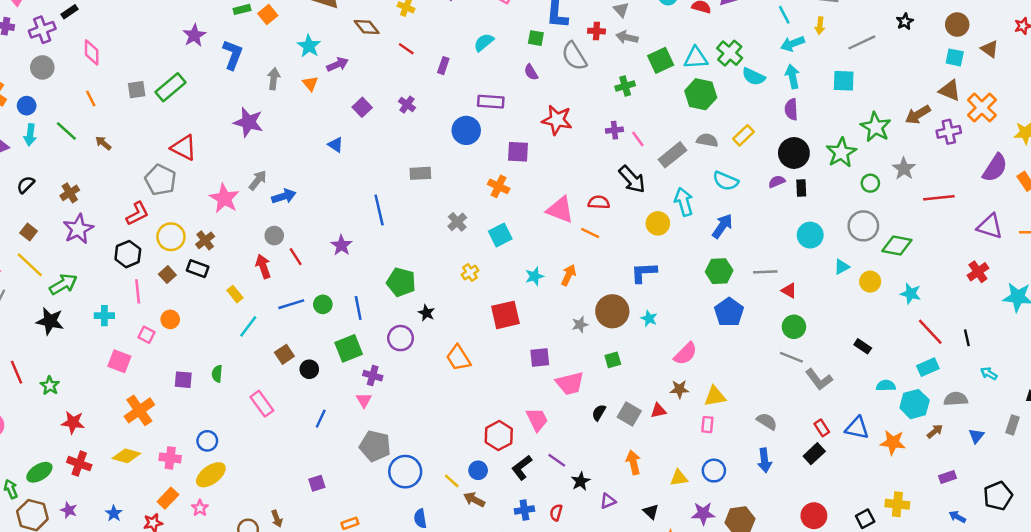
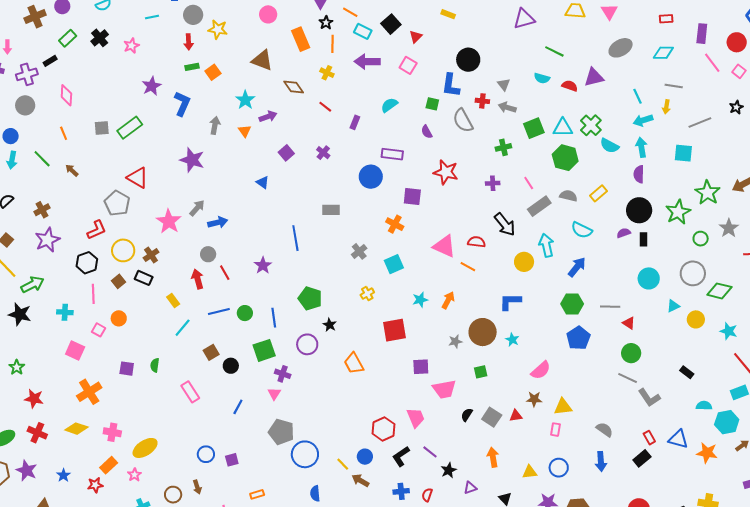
pink line: (638, 139) -> (529, 183), moved
blue circle: (207, 441) -> (206, 454), moved
purple star: (69, 510) -> (27, 470), size x1.5

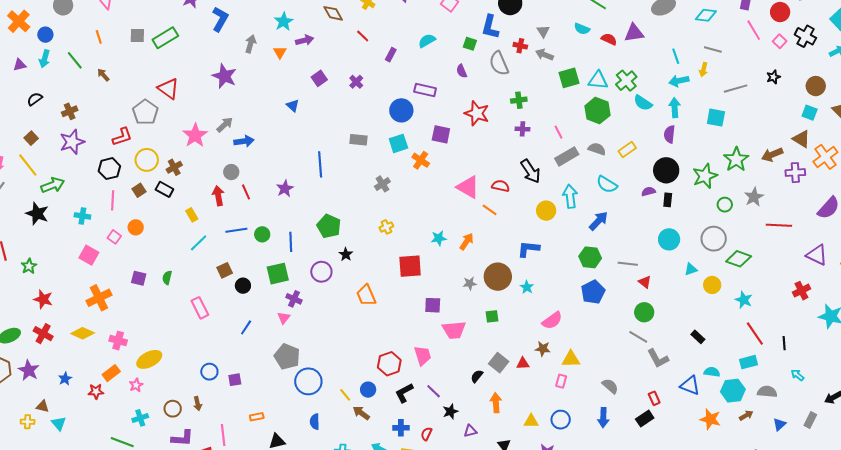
green cross: (503, 147) -> (519, 100), moved
cyan square: (394, 264) -> (398, 143), moved
black semicircle: (467, 415) -> (477, 376), moved
blue triangle: (678, 439) -> (690, 385), moved

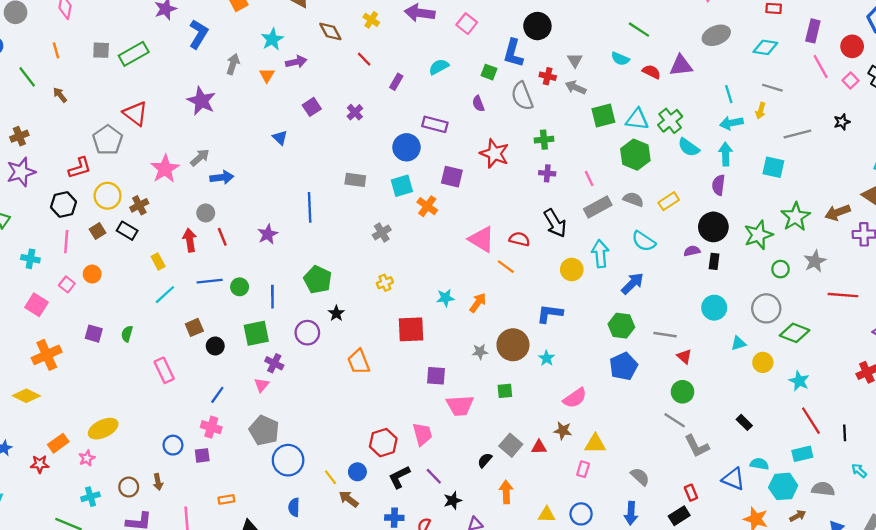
pink cross: (118, 341) -> (211, 427), moved

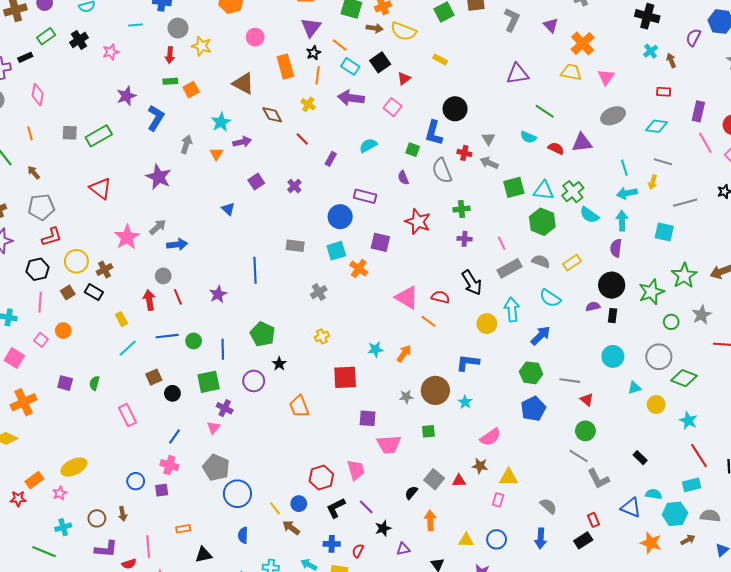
gray pentagon: (108, 140) -> (41, 207), moved, turned 30

